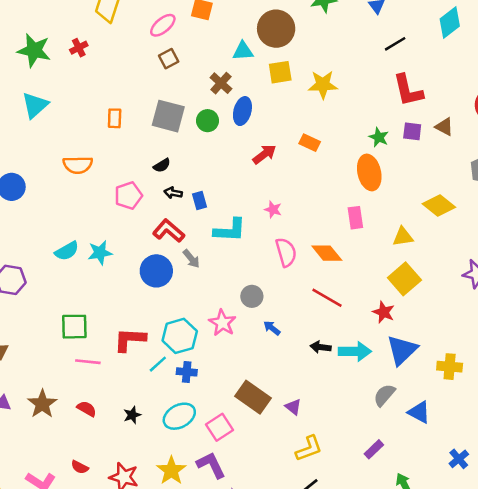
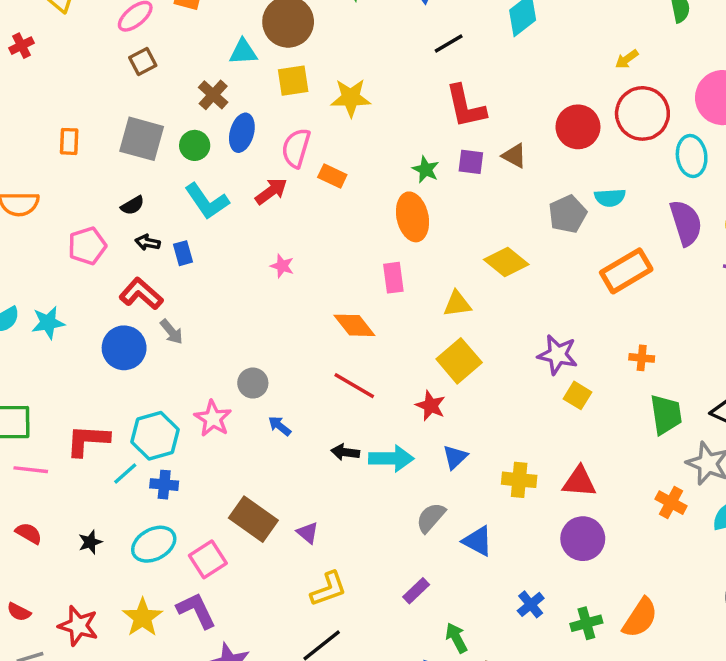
cyan L-shape: (230, 230) -> (207, 201), moved, turned 52
pink semicircle: (286, 252) -> (296, 148), moved, turned -148
blue triangle: (402, 350) -> (455, 457), size x0.6

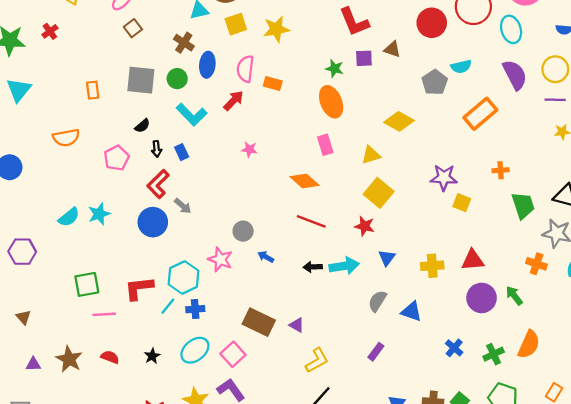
black arrow: (148, 242) -> (157, 149), turned -98
red L-shape: (141, 294) -> (158, 184), turned -76
green arrow: (456, 638) -> (514, 296), moved

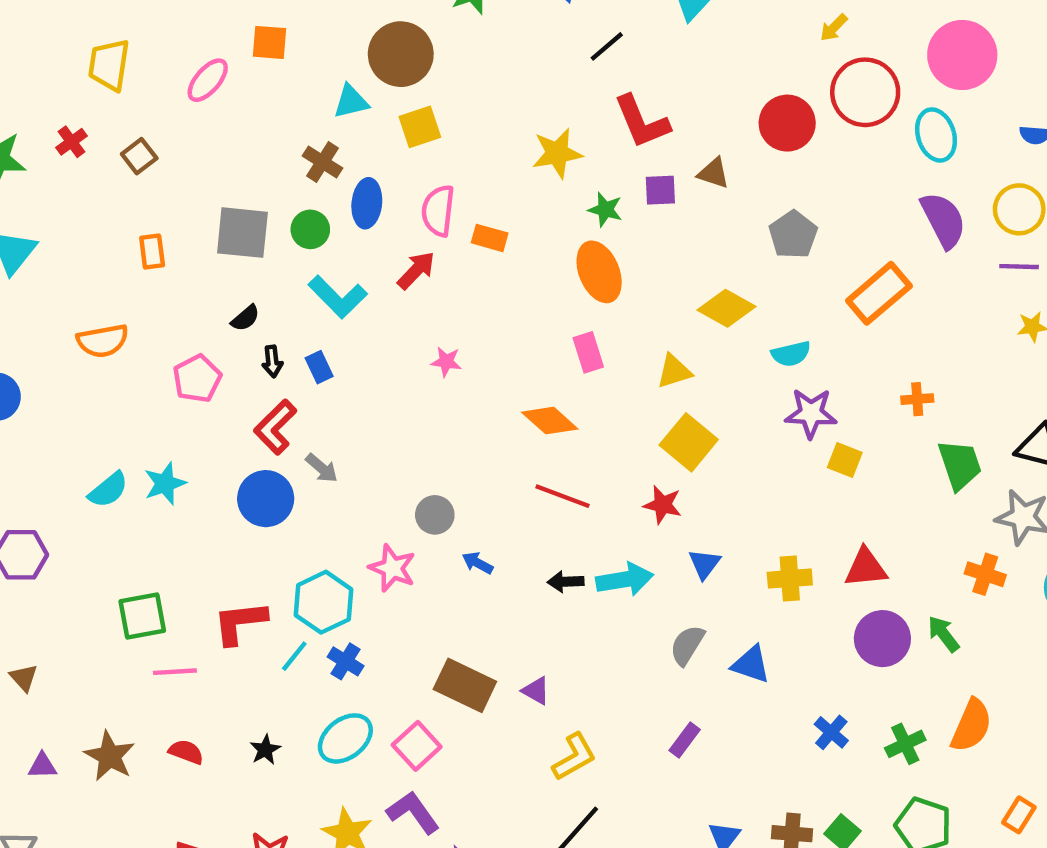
brown square: (133, 28) -> (139, 156), moved
yellow star: (276, 29) -> (557, 153), moved
cyan semicircle: (461, 67) -> (791, 354), moved
blue cross: (195, 309) -> (346, 661), turned 36

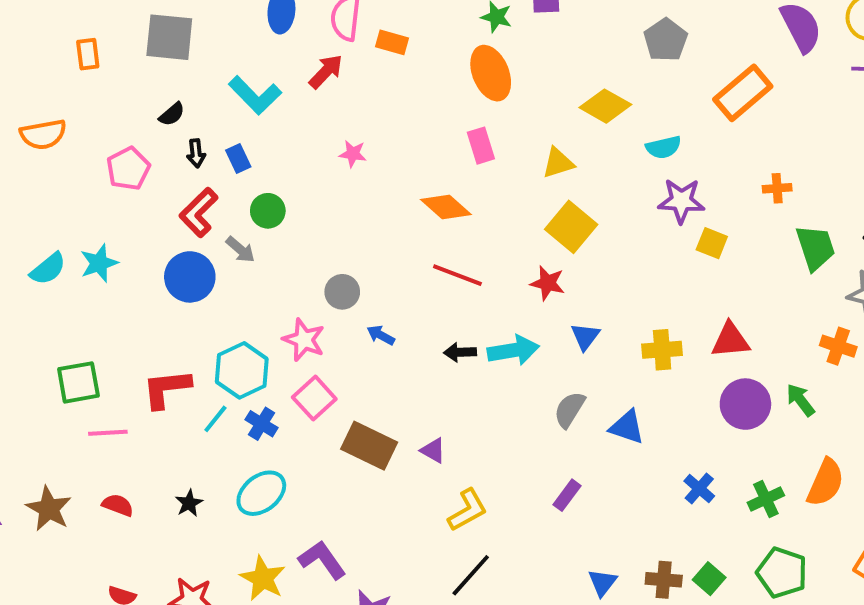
green circle: (310, 229) -> (268, 211), moved
pink square: (417, 746) -> (314, 398), moved

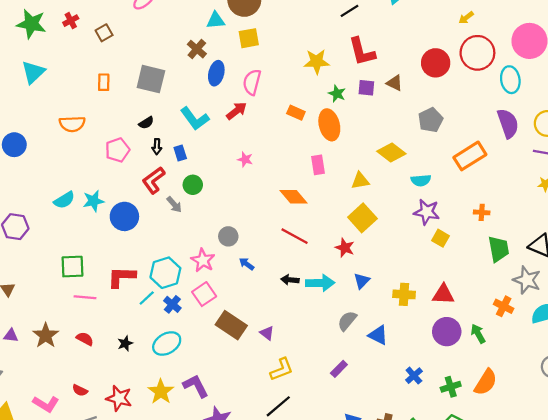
orange rectangle: (392, 42) -> (296, 113), moved
blue circle: (190, 277) -> (124, 216), moved

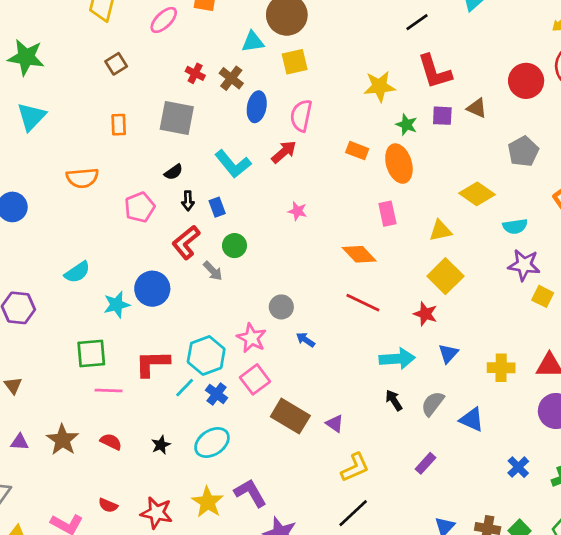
red cross: (71, 21) -> (195, 73), moved, turned -32
cyan star: (93, 201) -> (117, 305), moved
black arrow: (290, 280) -> (394, 400), moved, turned 54

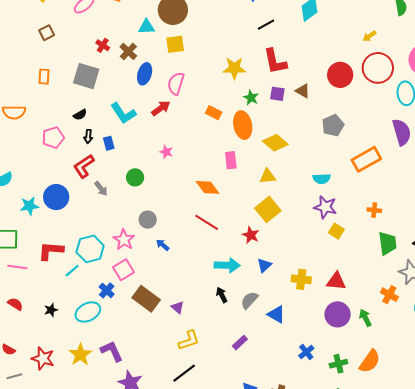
yellow diamond: (477, 194) -> (275, 143), moved
green circle: (234, 246) -> (135, 177), moved
blue cross: (217, 394) -> (107, 290), moved

